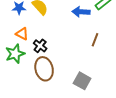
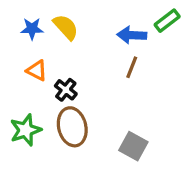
brown line: (95, 40) -> (132, 67), moved
green star: (15, 54) -> (26, 130), moved

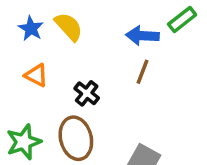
blue star: (32, 29) -> (31, 28), turned 30
black cross: (66, 90) -> (87, 93), moved

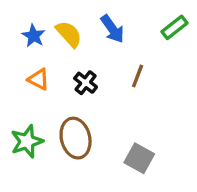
blue arrow: (142, 36) -> (112, 29), moved, turned -128
black cross: (87, 93) -> (86, 83), moved

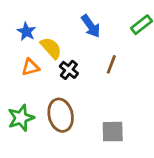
yellow semicircle: (69, 34) -> (51, 48), moved
orange triangle: (39, 79) -> (30, 67), turned -42
gray square: (139, 158) -> (113, 132), turned -30

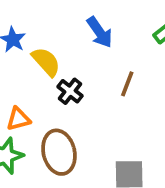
orange triangle: (30, 67) -> (18, 119), moved

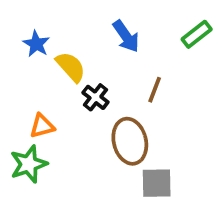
brown ellipse: (59, 152) -> (130, 141), moved

